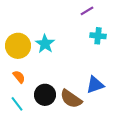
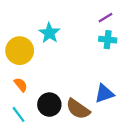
purple line: (87, 11) -> (105, 18), moved
cyan star: (45, 44) -> (49, 33), moved

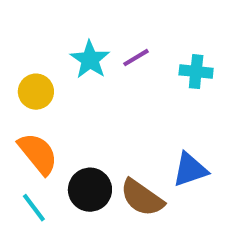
purple line: (105, 18) -> (136, 58), moved
yellow circle: (20, 51) -> (36, 92), size x0.7
orange semicircle: (21, 85) -> (38, 154), size x1.6

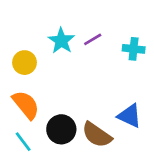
blue triangle: (190, 170) -> (130, 116), turned 44

